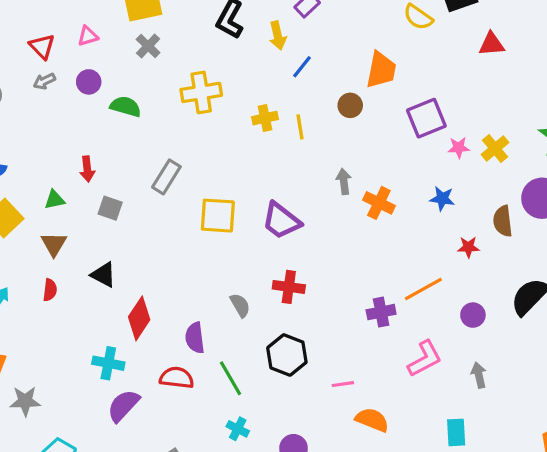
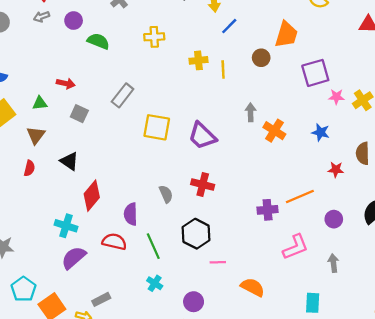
yellow cross: (201, 92) -> (154, 37), size x0.7
red arrow: (87, 169) -> (66, 83), turned -78
pink line: (343, 384) -> (218, 262), moved

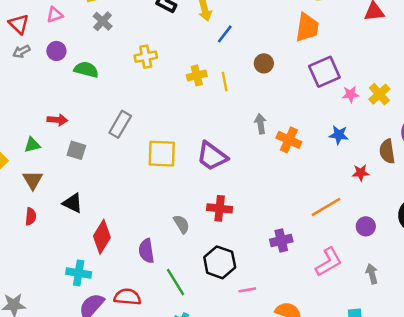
orange trapezoid: (286, 35) -> (307, 27), moved
purple cross: (268, 210) -> (281, 241), moved
red semicircle: (114, 242) -> (127, 297), moved

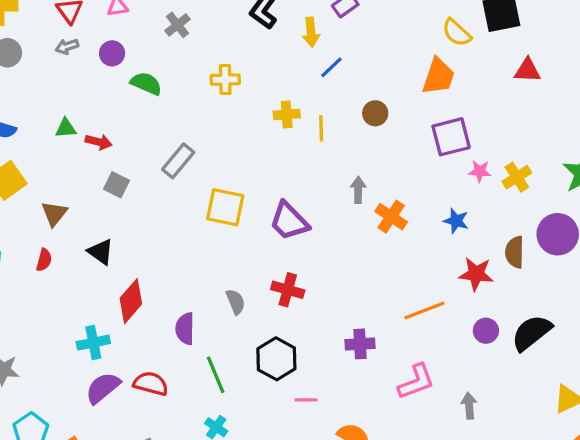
green triangle: (32, 145) -> (66, 128), moved
red star: (361, 173) -> (476, 274), size x1.5
purple circle: (366, 226) -> (486, 331), moved
cyan cross: (79, 273) -> (93, 343), turned -30

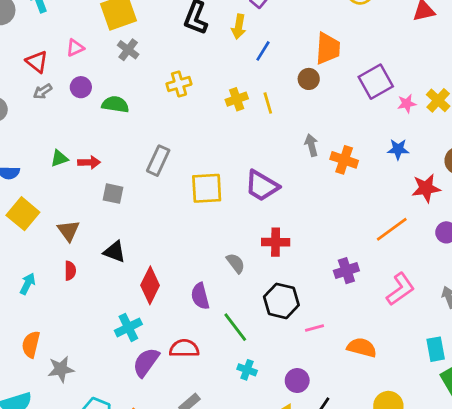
yellow arrow: (311, 32) -> (239, 27), turned 30
orange trapezoid: (438, 76) -> (328, 48), moved

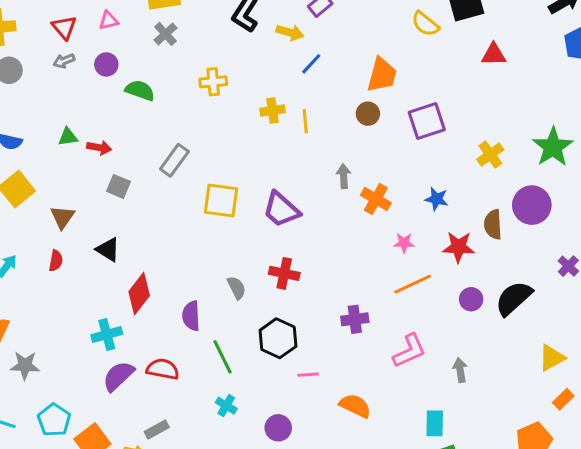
yellow arrow: (239, 27) -> (290, 32), turned -95
brown circle: (309, 79) -> (368, 114), moved
pink star: (407, 104) -> (404, 243), moved

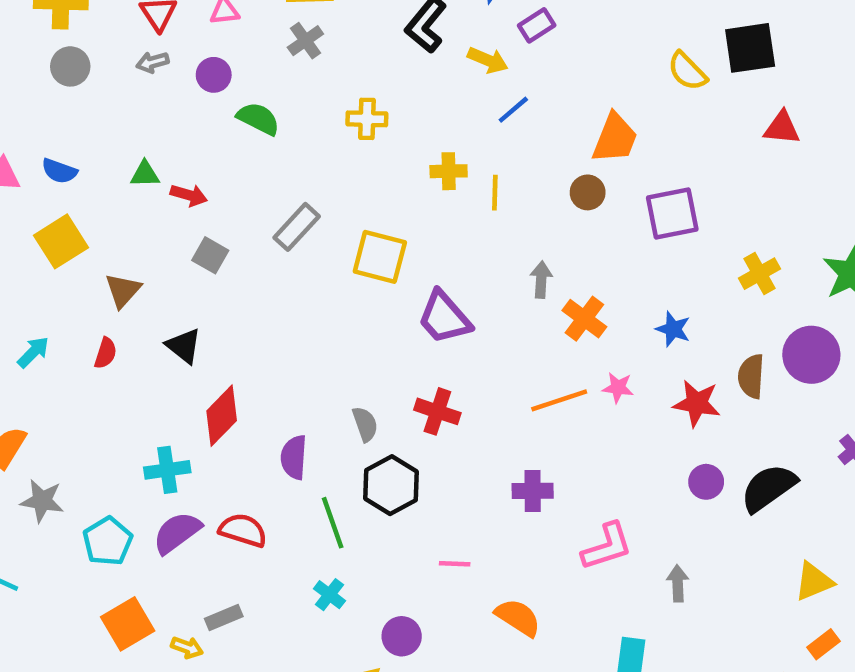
yellow square: (221, 201) -> (380, 257), moved
orange line: (413, 284) -> (559, 400), moved
black hexagon: (278, 338) -> (391, 485), moved
cyan pentagon: (54, 420) -> (108, 541), moved

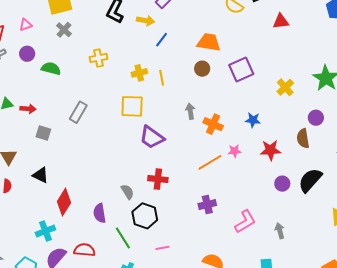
orange trapezoid: (615, 138) -> (209, 42), turned -90
yellow square: (380, 257) -> (132, 106), moved
purple circle: (811, 355) -> (316, 118), size x0.6
brown semicircle: (751, 376) -> (303, 138), moved
pink line: (455, 564) -> (162, 248), moved

